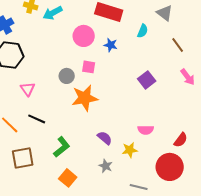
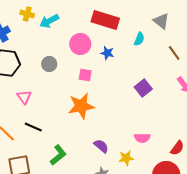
gray circle: (67, 76) -> (49, 64), moved

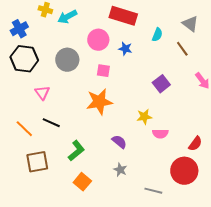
gray triangle: (161, 21) -> (190, 24), moved
brown line: (174, 53) -> (182, 49), moved
gray circle: (49, 64) -> (67, 60), size x1.5
yellow star: (126, 158) -> (144, 117), moved

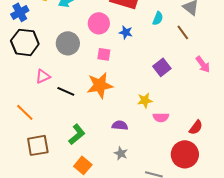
pink triangle: (42, 93) -> (43, 76), turned 42
black line: (51, 123) -> (66, 91), moved
purple semicircle: (119, 142) -> (120, 125), turned -35

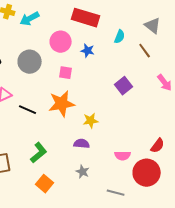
yellow star: (145, 100) -> (91, 121), moved
pink semicircle: (161, 117) -> (123, 156), moved

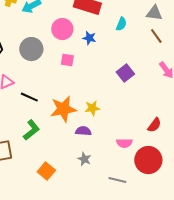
gray triangle: (153, 26) -> (154, 13), turned -30
brown line: (145, 51) -> (156, 36), moved
orange star: (62, 104) -> (63, 109), moved
red semicircle: (158, 146) -> (154, 125), moved
green L-shape: (39, 153) -> (31, 130), moved

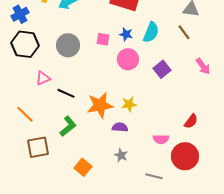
cyan semicircle: (121, 24) -> (151, 32), moved, size x1.5
pink circle: (62, 29) -> (128, 59), moved
brown line: (156, 36) -> (184, 32), moved
pink square: (67, 60) -> (103, 39), moved

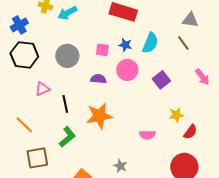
black line: (66, 93) -> (65, 104), turned 54
yellow star: (129, 104) -> (176, 115), moved
purple semicircle: (120, 127) -> (98, 79), moved
pink semicircle: (161, 139) -> (147, 135), moved

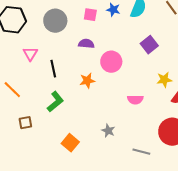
pink circle: (127, 70) -> (111, 62), moved
pink triangle: (42, 89) -> (30, 54), turned -35
orange star: (99, 116) -> (87, 81), size x0.6
brown square: (37, 158) -> (25, 123), size x0.6

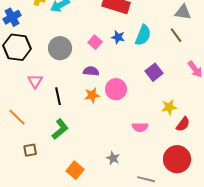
pink square: (90, 15) -> (95, 42), turned 32
orange star: (87, 81) -> (92, 95), moved

